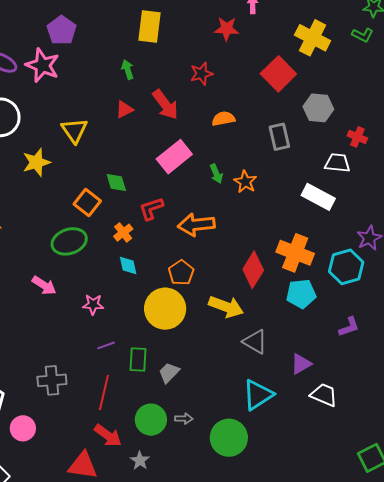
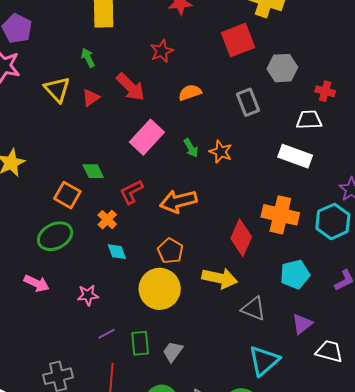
red square: (278, 74) -> (238, 40), turned 32
yellow triangle: (74, 130) -> (57, 89), moved
cyan pentagon: (301, 294) -> (295, 274), moved

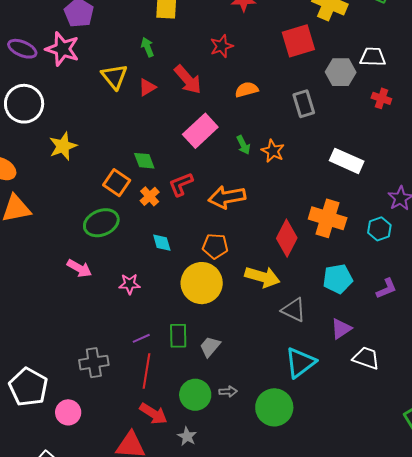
white trapezoid: (309, 120) -> (373, 57), moved
orange cross: (107, 220) -> (150, 196), moved
cyan hexagon: (333, 221) -> (379, 229), size x0.7
orange pentagon: (170, 251) -> (215, 246), turned -30
purple line: (107, 334) -> (141, 338), moved

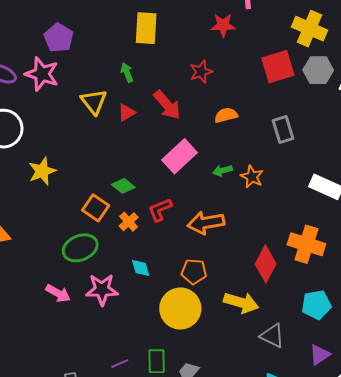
gray hexagon: (341, 72) -> (318, 70), moved
green arrow: (243, 145) -> (223, 171), turned 102
green diamond: (144, 161) -> (123, 186), turned -30
pink star: (130, 284) -> (102, 290), moved, size x1.5

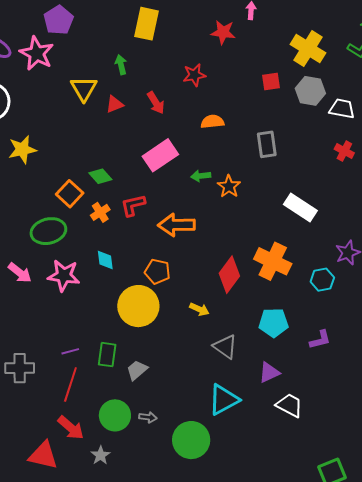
red square: (278, 67) -> (271, 82), size x0.6
red arrow: (167, 105) -> (156, 103), size x0.7
yellow arrow: (241, 303) -> (199, 309), size x0.6

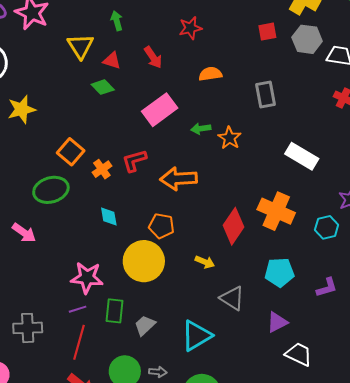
red triangle: (115, 104) -> (112, 60), turned 42
green diamond: (100, 176) -> (103, 87), moved
pink star: (64, 276) -> (87, 278), moved
cyan triangle: (224, 400) -> (196, 336), moved

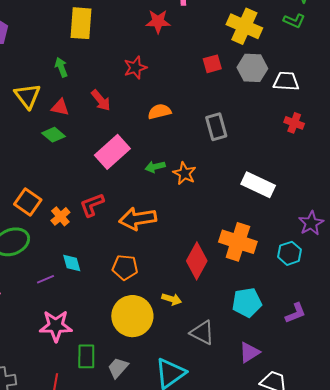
yellow circle: (144, 261) -> (132, 316), moved
purple line: (78, 309) -> (46, 279), moved

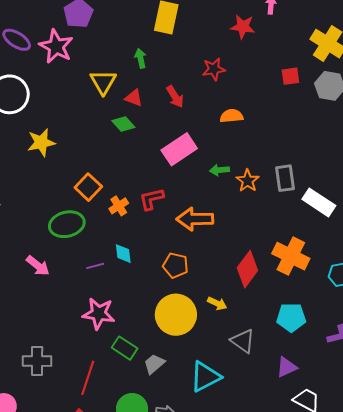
gray rectangle: (216, 127) -> (285, 178), moved
green rectangle: (86, 356) -> (125, 348), turned -65

